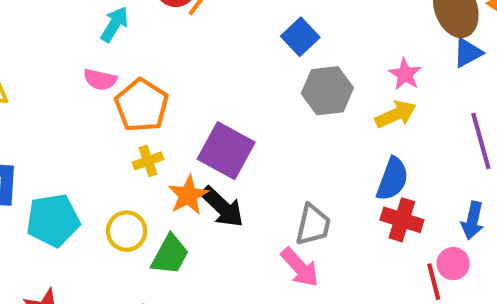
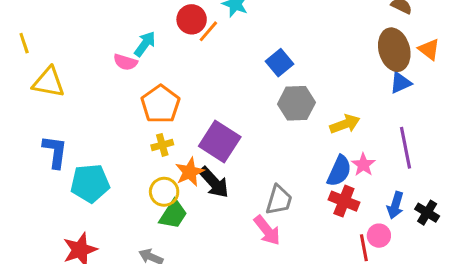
pink star: (405, 74) -> (363, 165), moved
pink semicircle: (100, 80) -> (125, 62), moved
yellow circle: (127, 231) -> (164, 192), moved

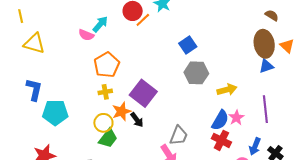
black arrow: (214, 182) -> (137, 120), size x0.7

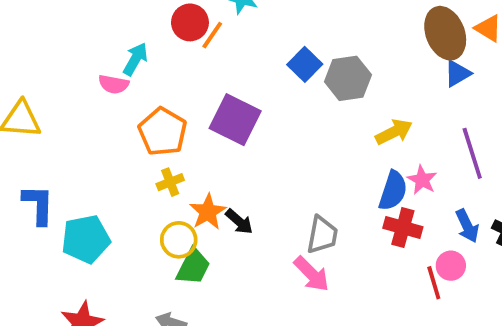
gray hexagon: (196, 73) -> (348, 78), moved
purple square: (143, 93) -> (235, 120), moved
blue arrow: (255, 146) -> (467, 226), turned -36

